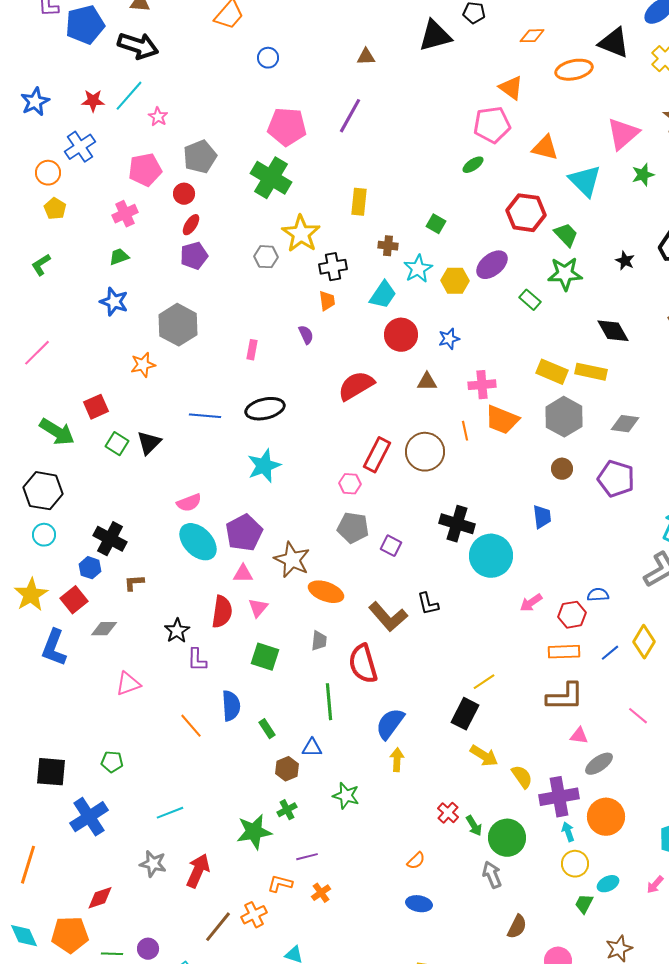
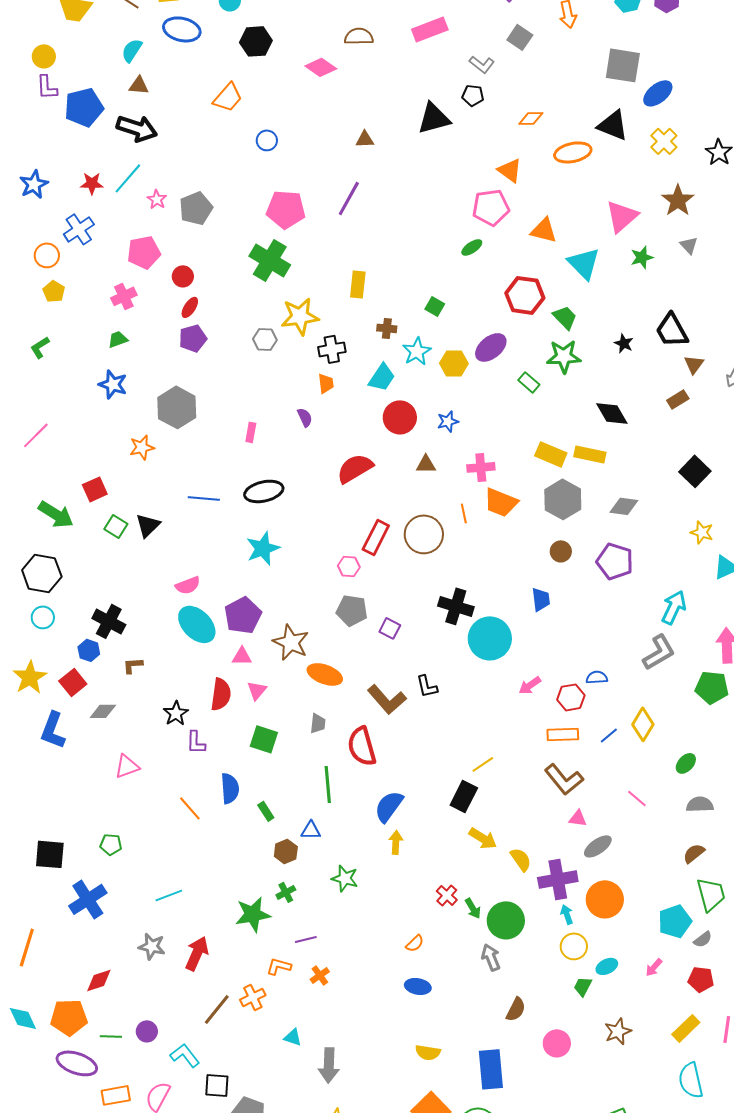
gray pentagon: (200, 157) -> (196, 208), moved
yellow star: (301, 234) -> (300, 316), turned 30
brown L-shape: (565, 697) -> (564, 779), turned 51

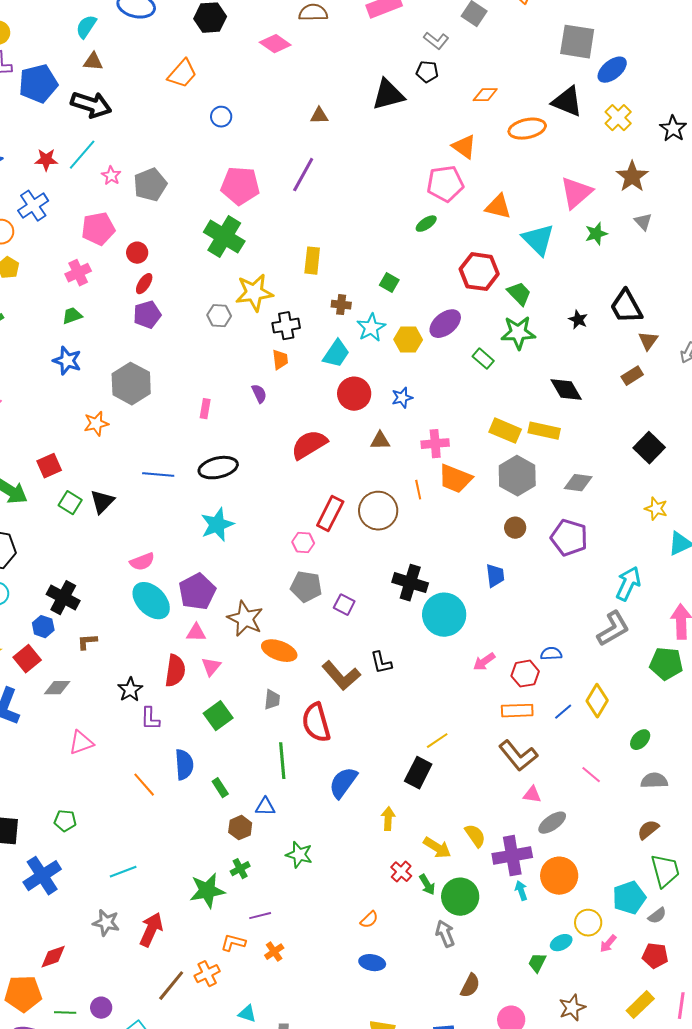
green square: (264, 739) -> (218, 716), turned 36
yellow arrow: (483, 838) -> (437, 848), moved
yellow arrow: (396, 842) -> (388, 819), moved
yellow circle: (574, 946) -> (588, 923), moved

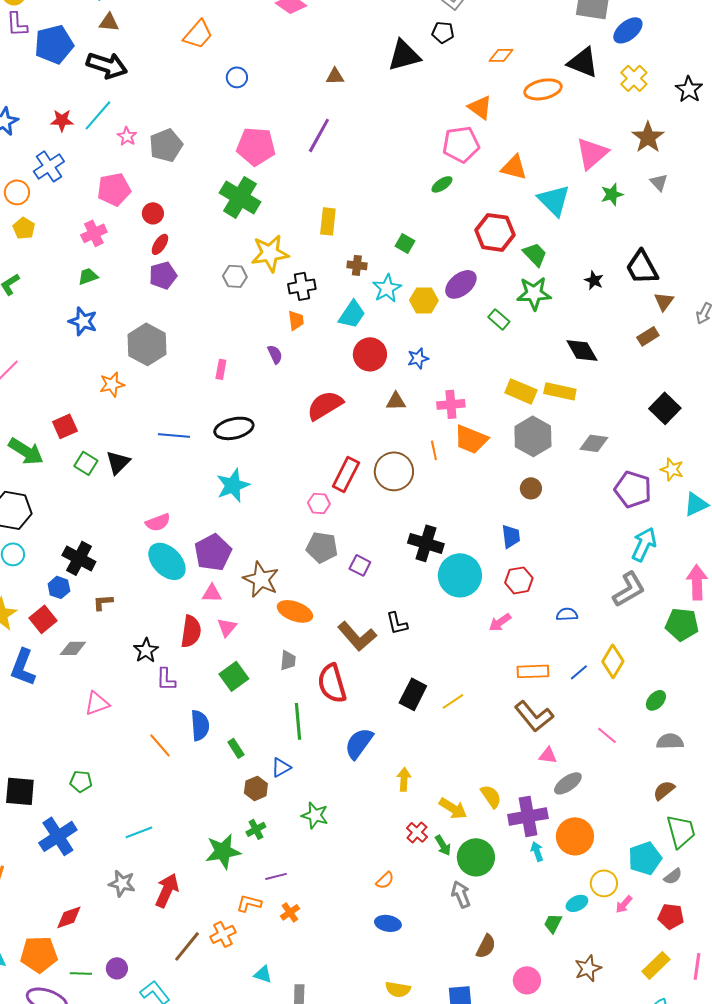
purple pentagon: (569, 538) -> (633, 489), moved
red hexagon: (525, 674) -> (519, 580), moved
black rectangle: (418, 773) -> (413, 694), moved
blue triangle: (265, 807) -> (281, 767), turned -30

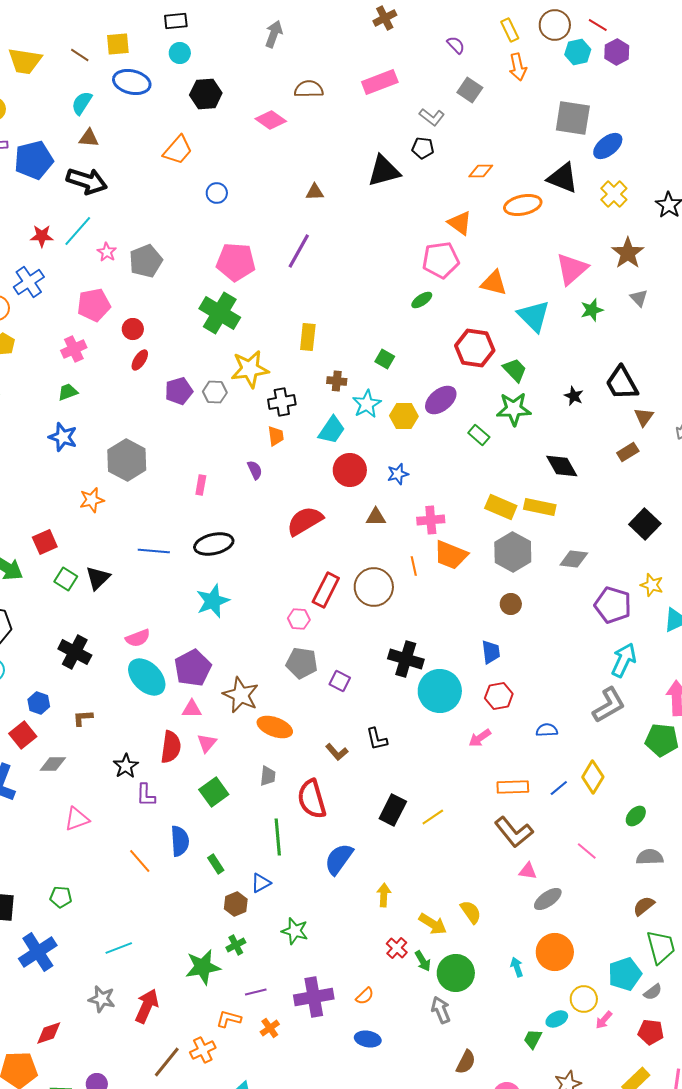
purple pentagon: (163, 275) -> (179, 391), moved
black cross: (79, 558) -> (75, 652), moved
brown L-shape: (357, 636) -> (337, 752), size x0.6
purple cross: (528, 816) -> (314, 997), moved

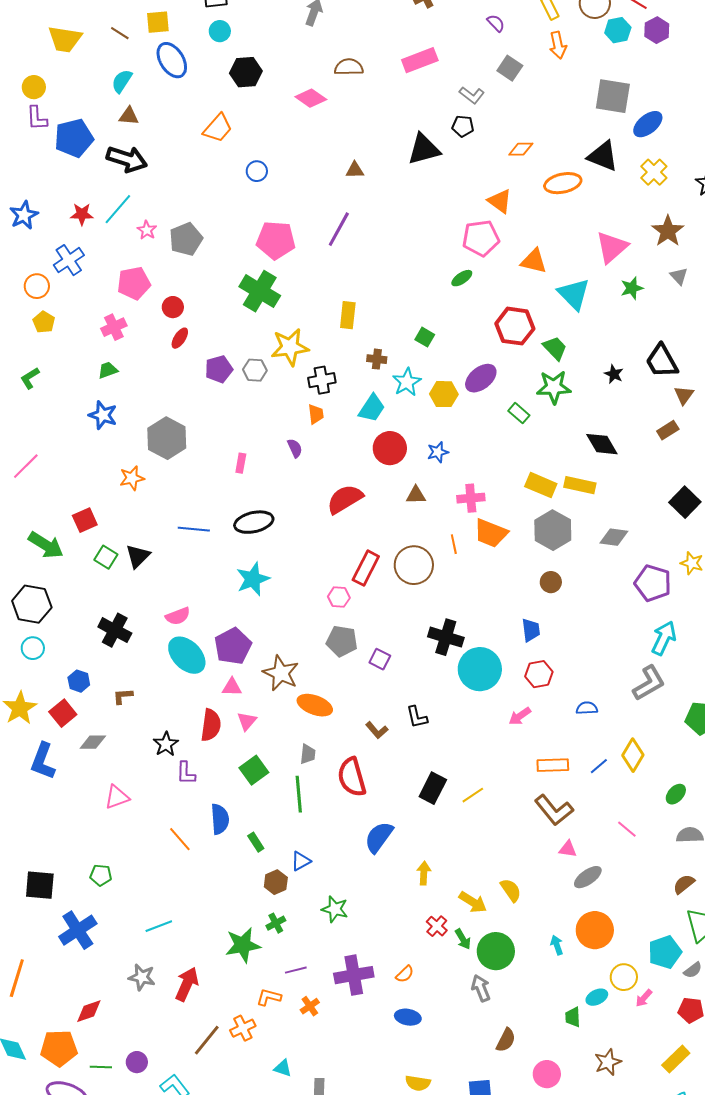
blue ellipse: (132, 82) -> (172, 60), turned 45
green line: (278, 837) -> (299, 794), moved
green trapezoid: (533, 1039) -> (573, 1017), turned -30

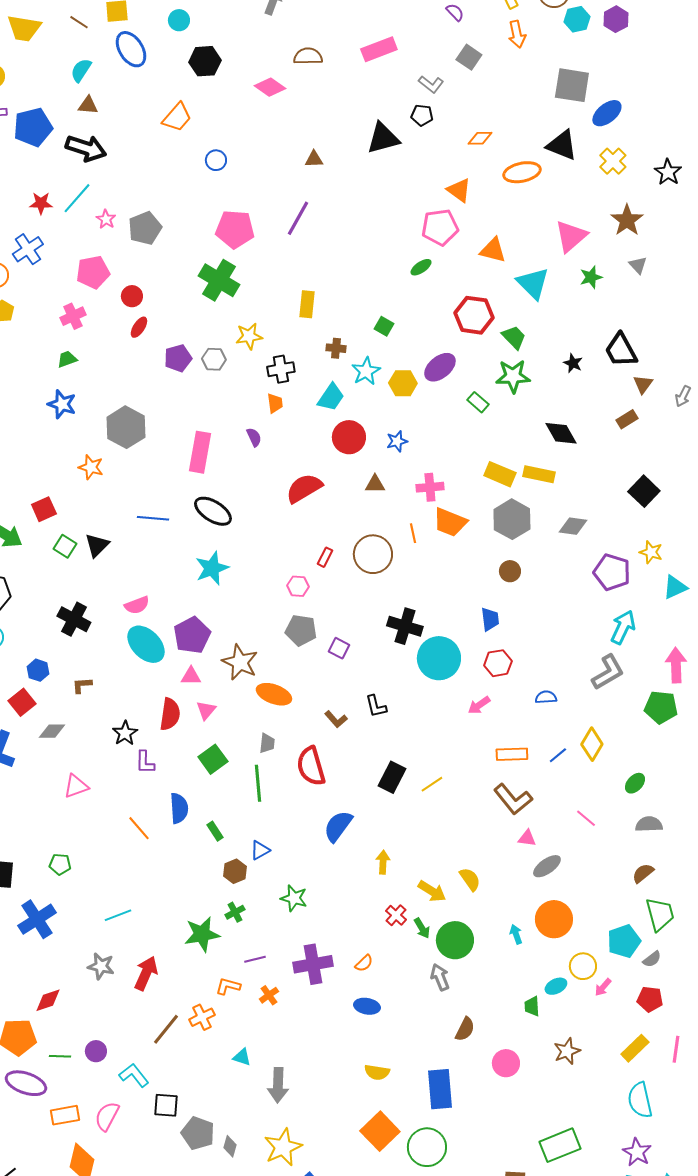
yellow star: (290, 347) -> (249, 336), size x0.7
pink rectangle: (241, 463) -> (200, 452), size x2.0
orange star: (132, 478) -> (91, 467), turned 30
black ellipse: (254, 522) -> (213, 511), turned 45
red rectangle: (366, 568) -> (325, 557), size x0.6

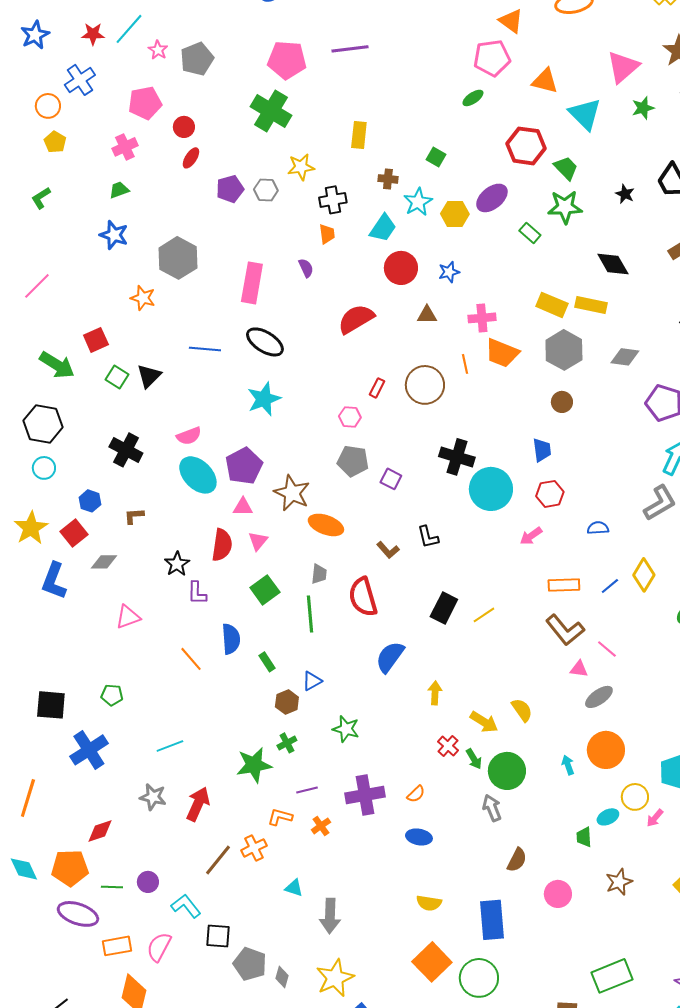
purple line: (298, 218) -> (350, 49), turned 54
pink line: (586, 818) -> (607, 649), moved

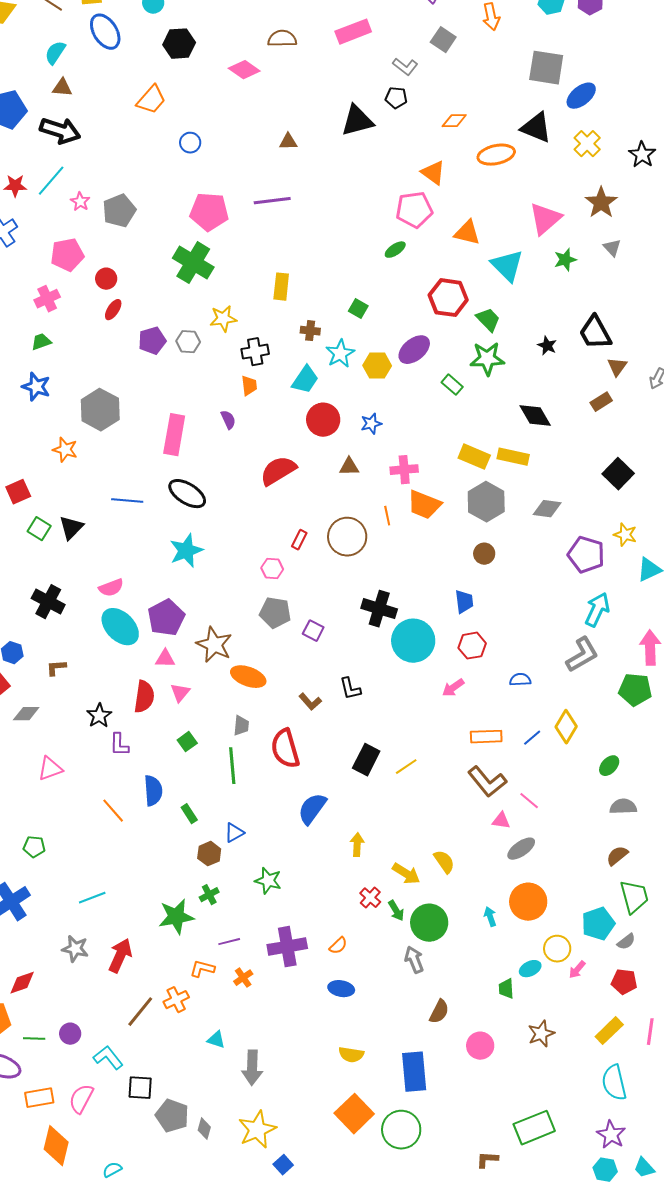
green square: (265, 590) -> (187, 742), size x0.7

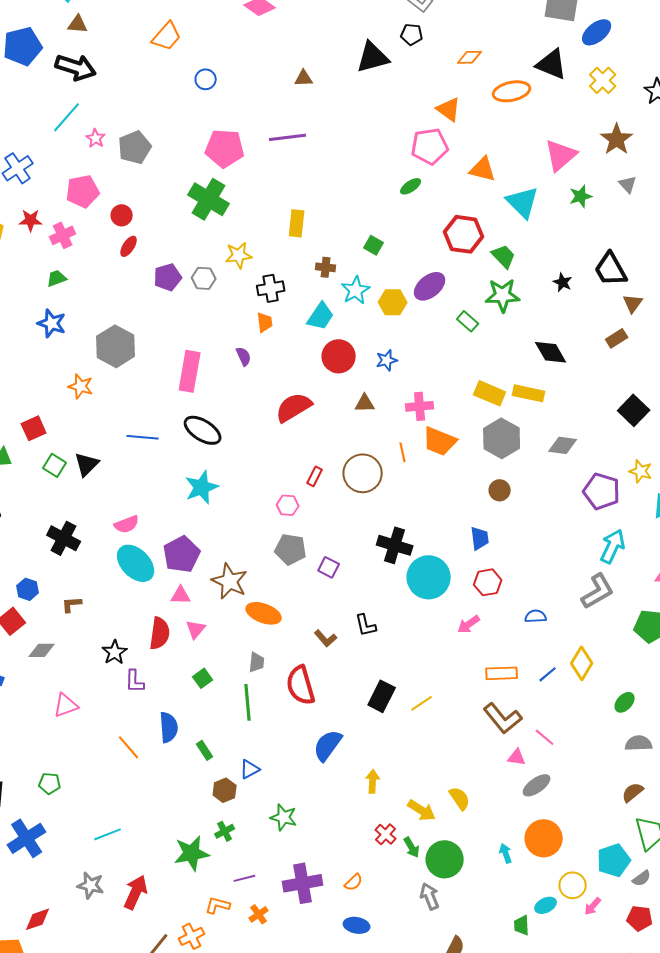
red star: (15, 186) -> (31, 220), moved

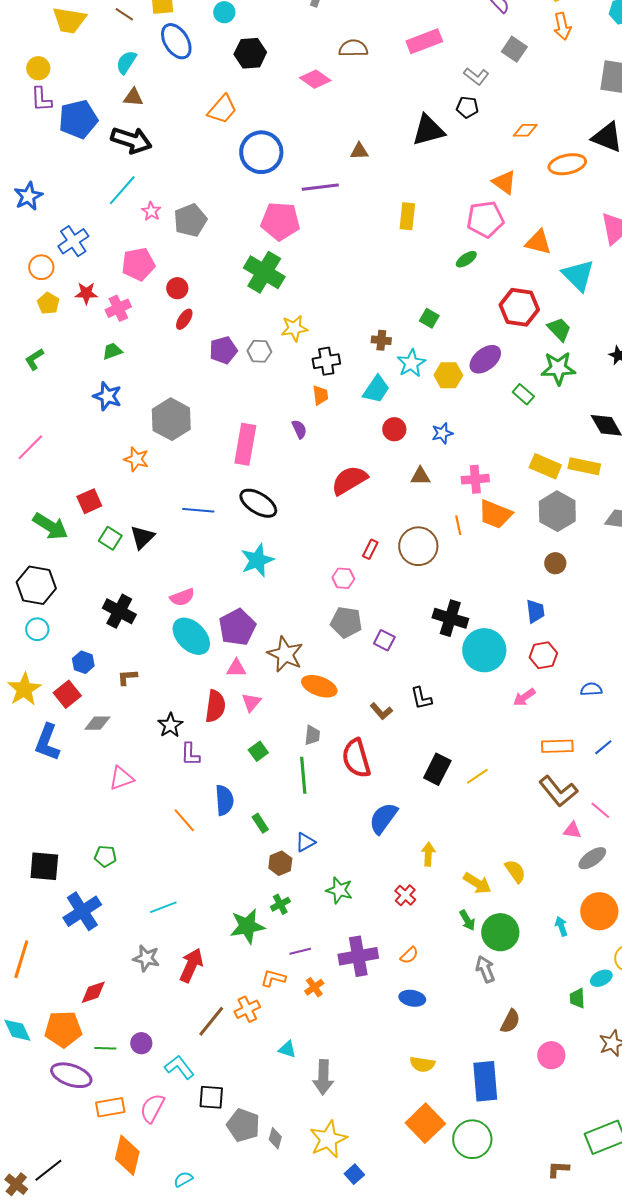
blue circle: (206, 79) -> (261, 152), size x2.0
purple line: (288, 137) -> (320, 187), moved
yellow rectangle: (297, 223) -> (407, 216), moved
red circle: (339, 356) -> (394, 429), size x0.7
red cross: (386, 834) -> (405, 895), moved

